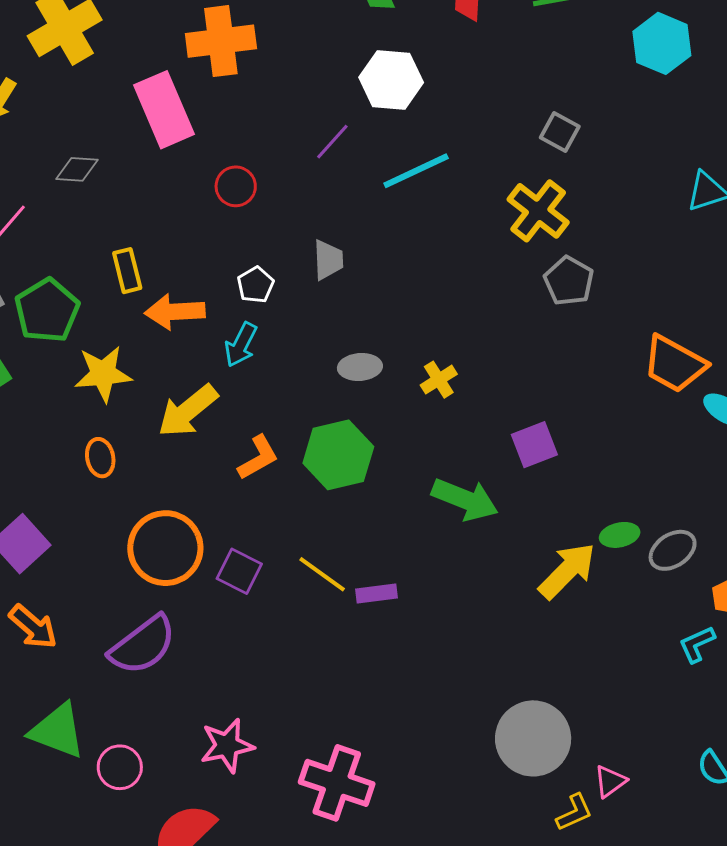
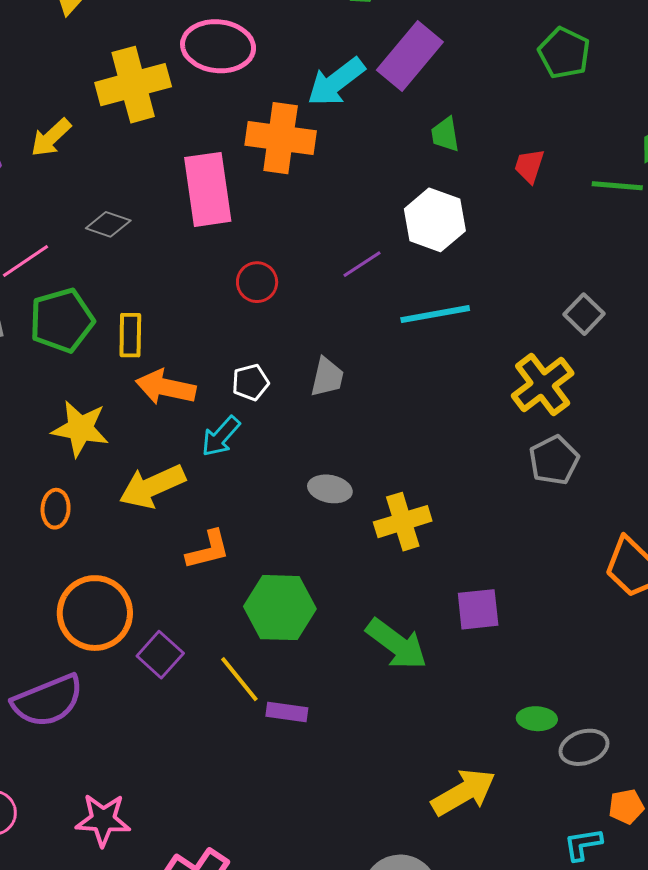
green pentagon: (47, 310) -> (62, 320), moved
yellow cross: (439, 380) -> (403, 522), size x1.5
green hexagon: (338, 455) -> (280, 608), moved
yellow arrow: (567, 571) -> (464, 792), moved

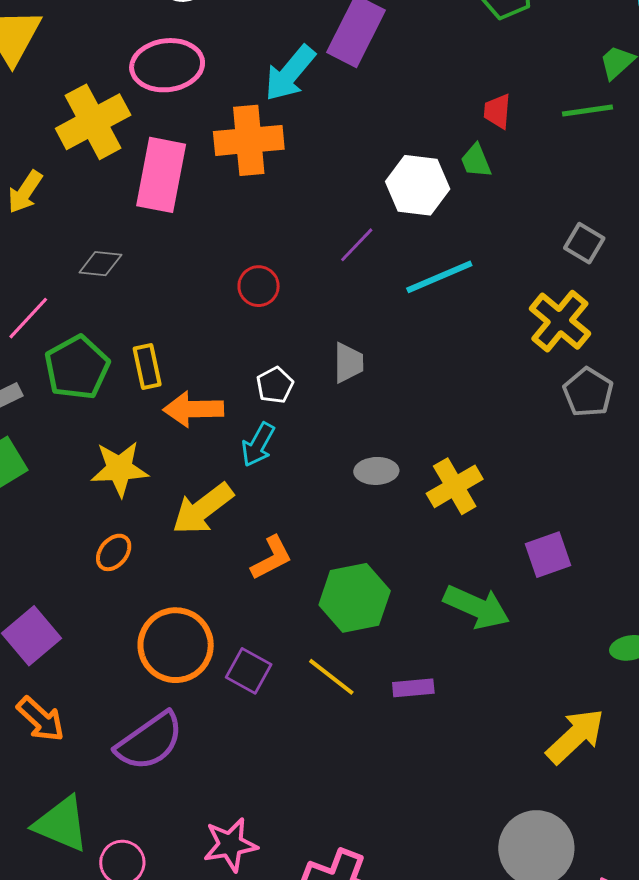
green trapezoid: (445, 134) -> (476, 161), moved
pink rectangle: (208, 189) -> (161, 175), moved, turned 32
orange ellipse: (56, 509) -> (114, 552), turned 48
purple rectangle: (287, 712) -> (413, 688), moved

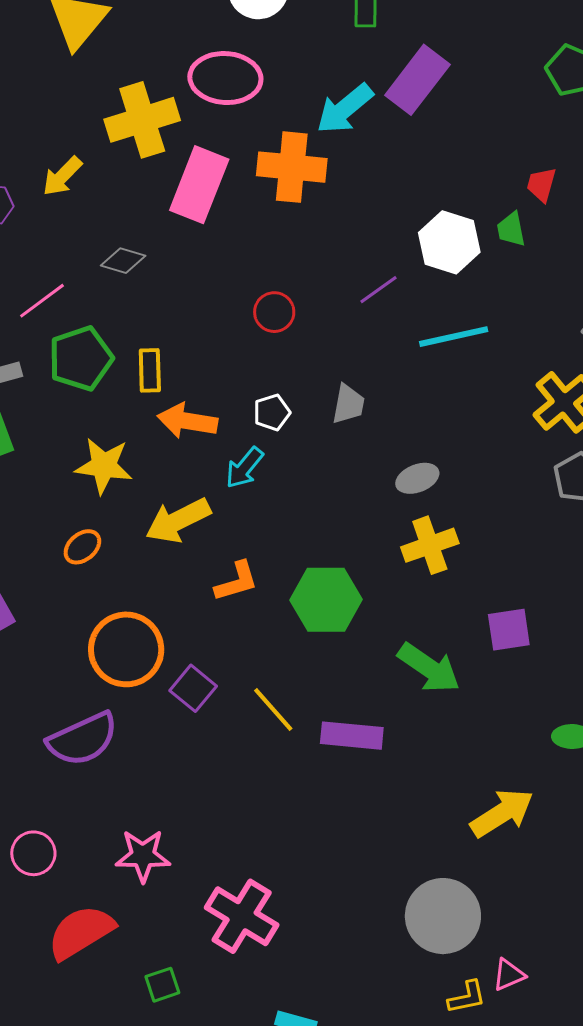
gray ellipse: (376, 471) -> (417, 478), moved, turned -30
green hexagon: (355, 598) -> (326, 600), moved
purple rectangle: (413, 688) -> (352, 736), size x1.5

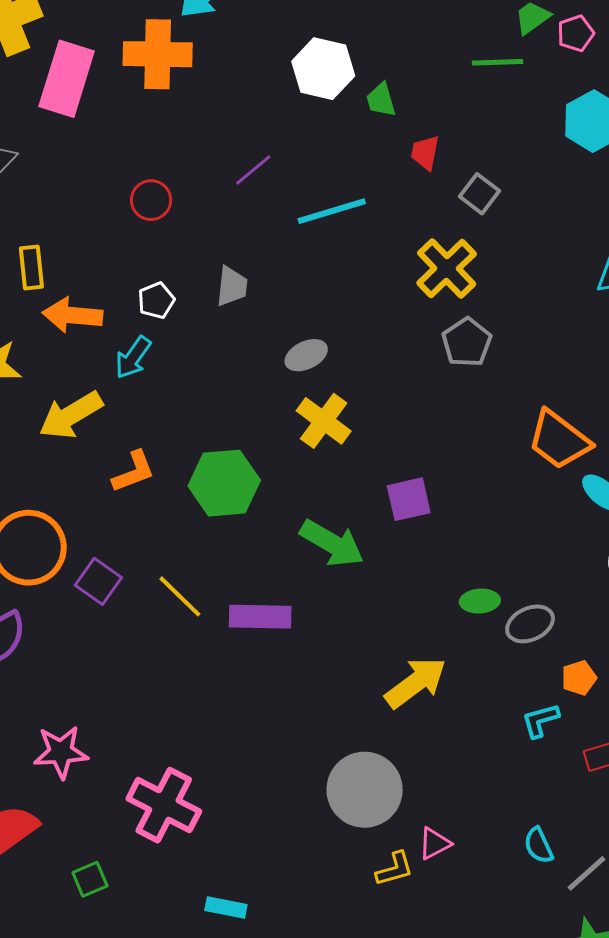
red trapezoid: (541, 184) -> (425, 153), moved
white hexagon: (449, 242) -> (323, 69), moved
yellow cross: (430, 545) -> (324, 421), turned -30

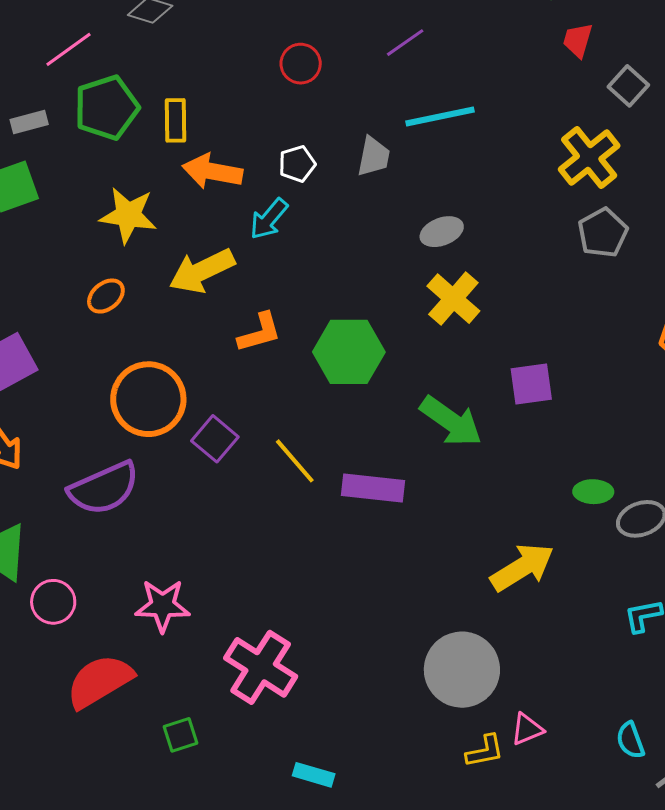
cyan line: (332, 211) -> (440, 116), moved

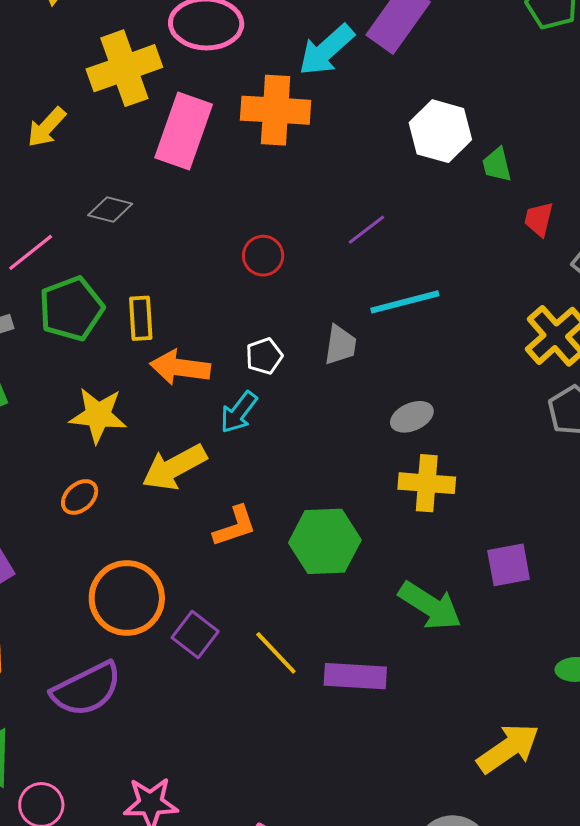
yellow cross: (453, 299) -> (427, 483), turned -34

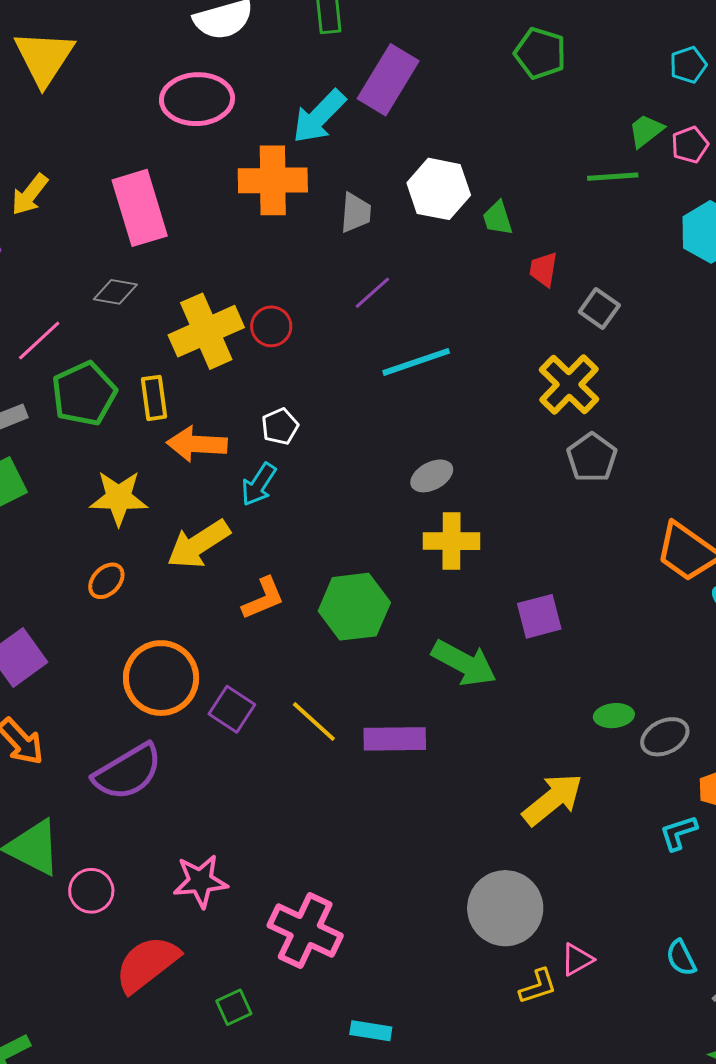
yellow cross: (124, 68) -> (206, 331), moved
yellow arrow: (46, 127) -> (30, 195), moved
pink rectangle: (184, 131) -> (140, 208), moved, turned -32
gray trapezoid: (340, 345) -> (356, 213), moved

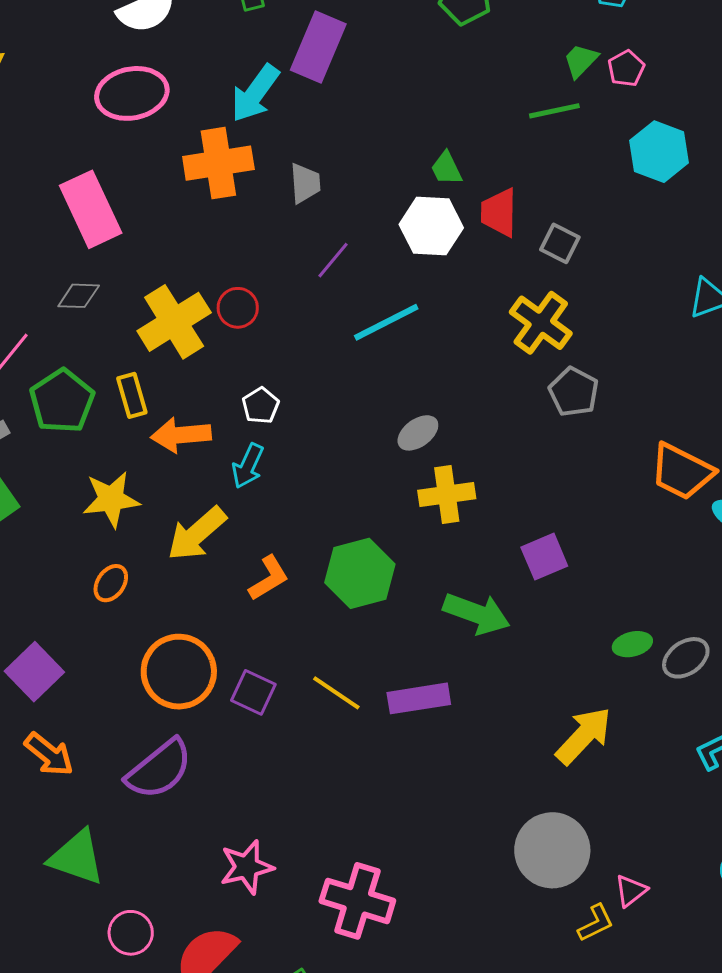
white hexagon: (439, 189) -> (431, 226), moved
red trapezoid: (543, 269) -> (499, 213), size x1.4
pink circle: (91, 891) -> (131, 933), moved

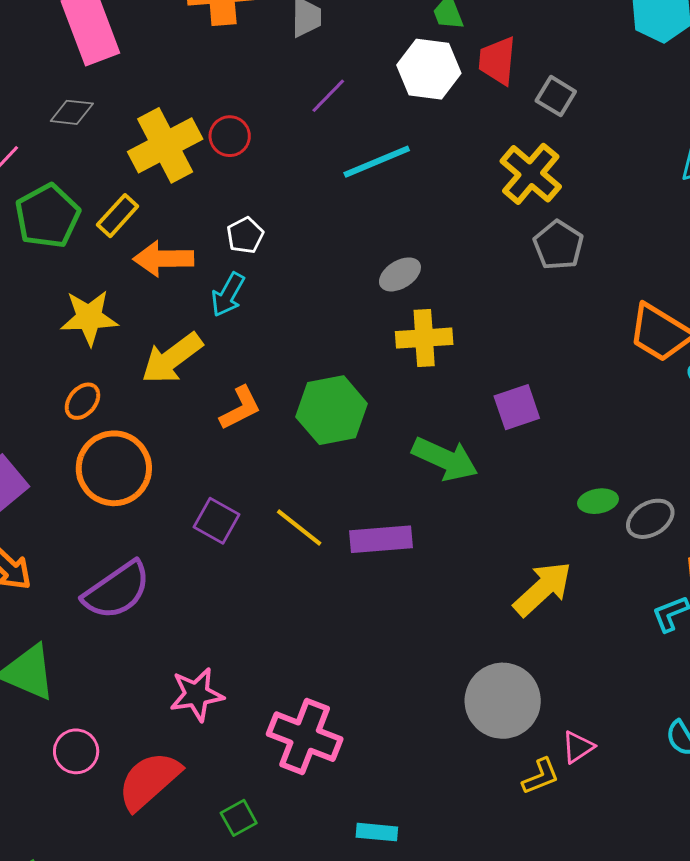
yellow rectangle: (132, 395) -> (118, 216), turned 54
orange circle: (179, 672) -> (114, 468), moved

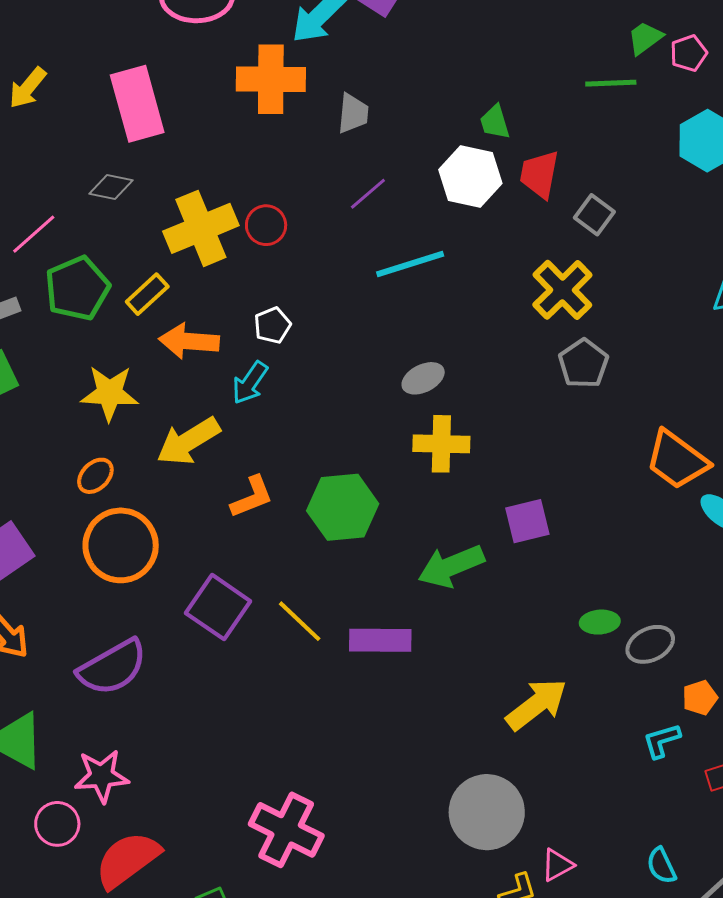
green arrow: (445, 459) -> (451, 566), turned 128
purple square: (216, 521) -> (218, 607), size x1.4
pink star: (197, 694) -> (102, 776), moved

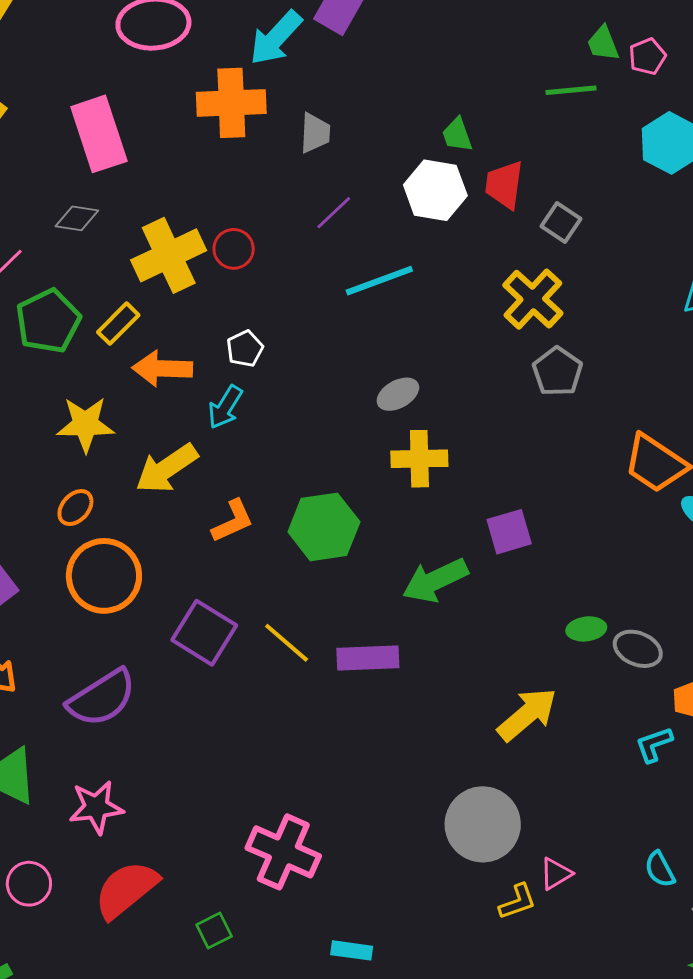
green trapezoid: (645, 38) -> (603, 43), turned -72
gray ellipse: (650, 644) -> (638, 649), turned 51
pink circle: (57, 824) -> (29, 884), moved

